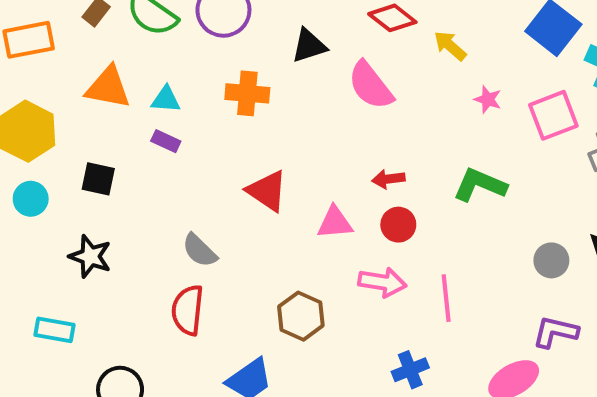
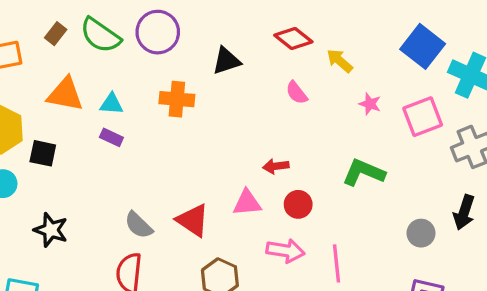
pink semicircle: (371, 85) -> (297, 93), moved, size x0.6
black square: (98, 179) -> (43, 153), moved
red arrow: (388, 179) -> (276, 166), moved
red triangle: (267, 191) -> (193, 220), moved

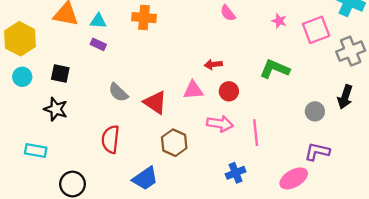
black square: (43, 153) -> (60, 73), moved
gray semicircle: (139, 225) -> (118, 92), moved

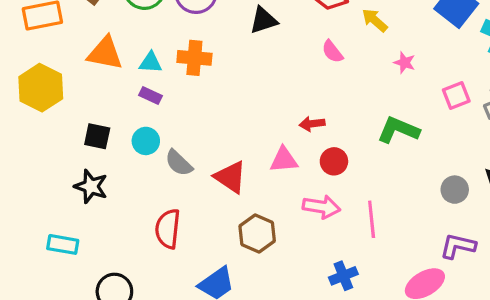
orange cross: (144, 18) -> (194, 58), moved
pink square: (316, 30) -> (456, 95), moved, size x0.7
cyan circle: (22, 77) -> (146, 141), moved

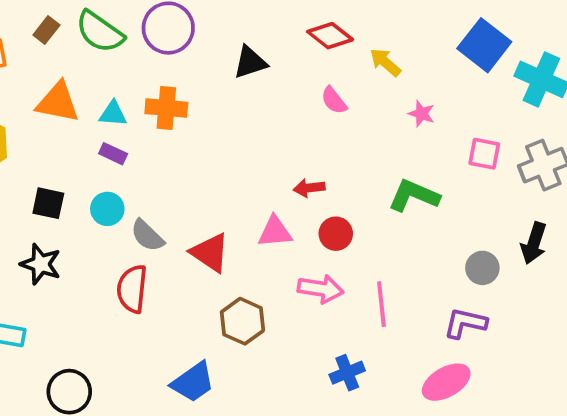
pink square: (456, 95) -> (484, 154), turned 32
red semicircle: (168, 229) -> (132, 289), moved
purple L-shape: (458, 246) -> (465, 323), moved

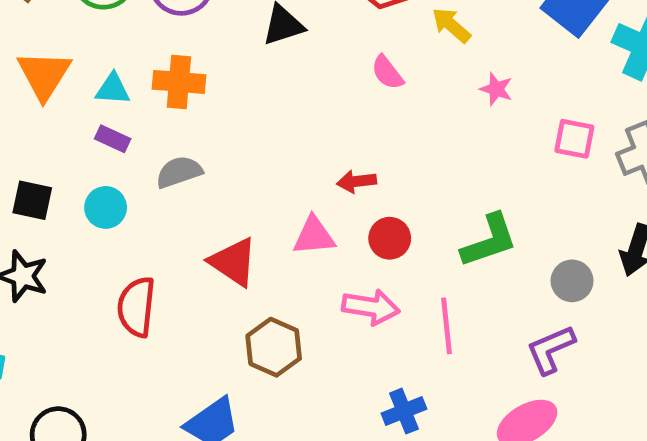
orange triangle: (58, 102) -> (44, 75), turned 51
green L-shape: (414, 196) -> (489, 241), moved, turned 138
gray semicircle: (147, 236) -> (179, 172), moved, turned 117
purple L-shape: (465, 323) -> (551, 350), turned -36

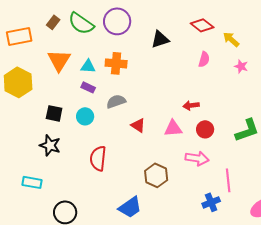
pink semicircle: (387, 72) -> (204, 59), turned -126
pink star: (496, 89) -> (241, 66), moved
red triangle: (233, 262) -> (138, 125), moved, size x0.7
pink line: (447, 326) -> (228, 180), moved

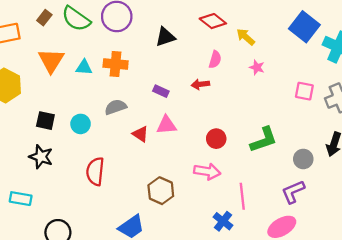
purple rectangle: (88, 87) -> (161, 91), moved
red arrow: (191, 105) -> (200, 84), moved
pink triangle: (173, 128) -> (166, 125), moved
blue cross: (211, 202) -> (223, 221), turned -30

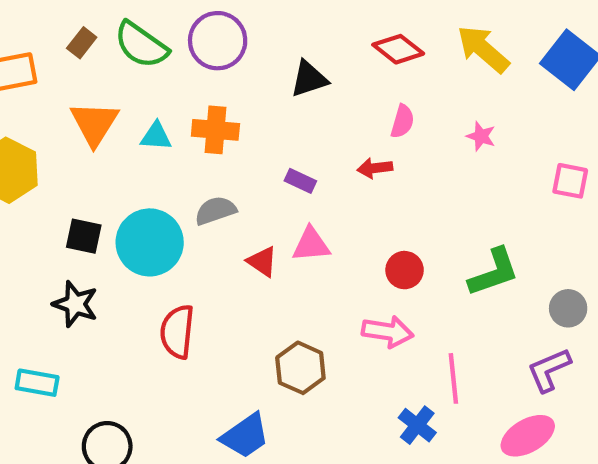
yellow arrow: (246, 37) -> (483, 49), moved, size x1.5
cyan circle: (81, 124) -> (150, 242), size x1.8

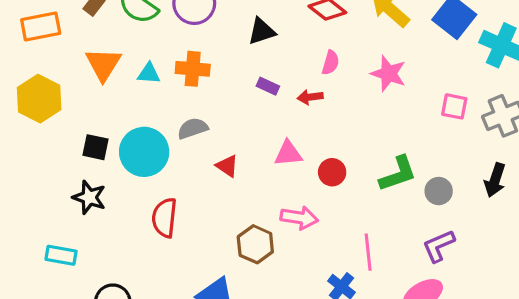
pink star: (481, 136) -> (388, 74), size x1.6
purple rectangle: (300, 181) -> (268, 86), moved
pink triangle: (311, 245) -> (288, 153), moved
gray circle: (568, 308) -> (439, 191), moved
pink arrow: (388, 332) -> (299, 218), moved

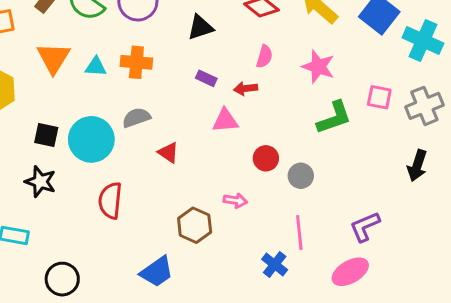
pink triangle: (288, 153) -> (225, 120), moved
green L-shape: (398, 174) -> (334, 118), moved
gray circle: (439, 191) -> (301, 176), moved
pink arrow: (299, 218) -> (235, 200), size x0.7

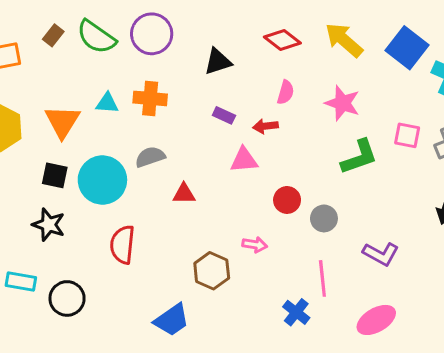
orange triangle: (54, 58) -> (62, 122), moved
red triangle: (168, 152) -> (184, 194), turned -35
purple L-shape: (365, 227) -> (381, 254), moved, turned -128
black circle: (62, 279) -> (67, 298), moved

